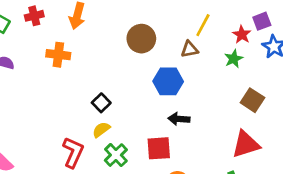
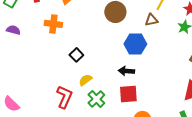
black square: (101, 103) -> (76, 55), moved
black arrow: (179, 119) -> (126, 71), moved

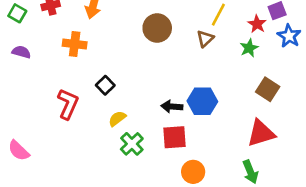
brown triangle: (151, 20) -> (205, 39), turned -32
blue hexagon: (135, 44) -> (202, 101), moved
red L-shape: (64, 97) -> (68, 104), moved

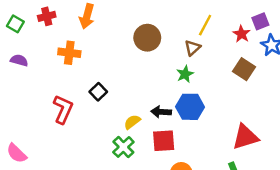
green star: (249, 48) -> (185, 74), moved
brown square: (268, 89) -> (244, 69), moved
yellow semicircle: (117, 119) -> (132, 122), moved

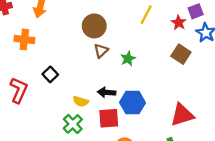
brown triangle: (193, 48) -> (101, 51), moved
blue hexagon: (190, 107) -> (132, 103), moved
yellow semicircle: (132, 122) -> (81, 101), turned -126

